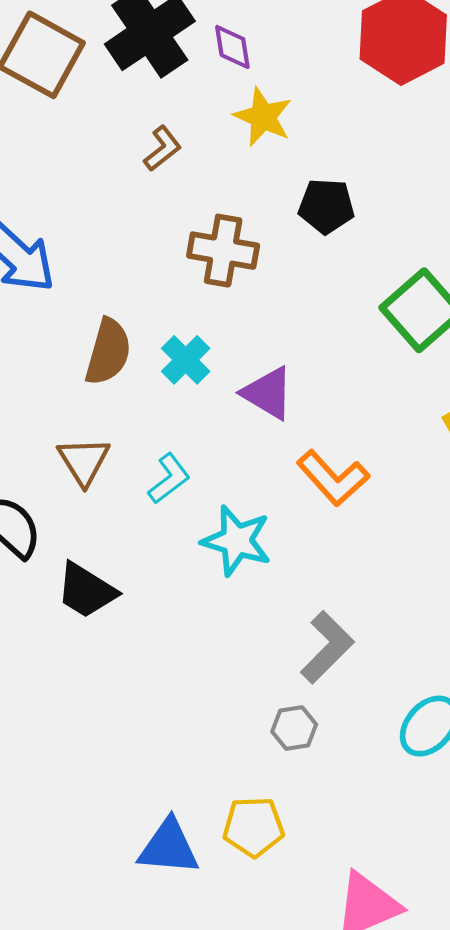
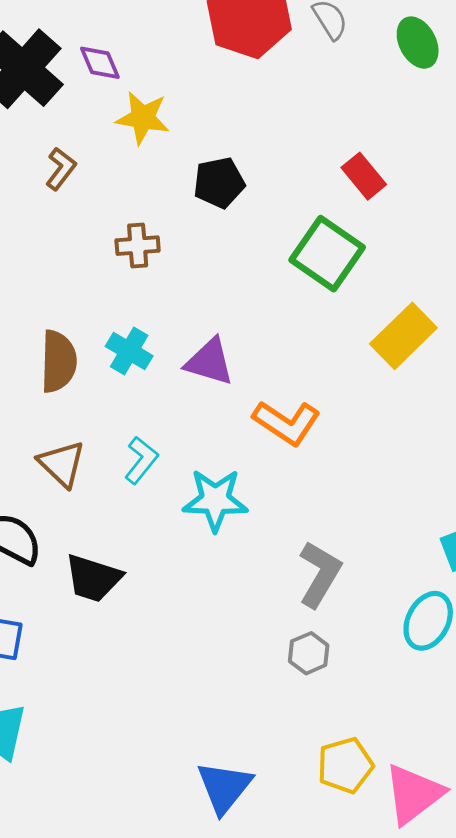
brown cross: (223, 251) -> (138, 246), size x0.7
yellow pentagon: (253, 827) -> (345, 765), moved
blue triangle: (169, 847) -> (224, 787), turned -42

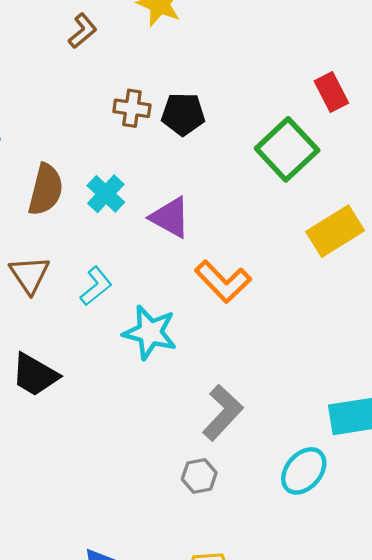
black pentagon: (219, 183) -> (183, 114), moved

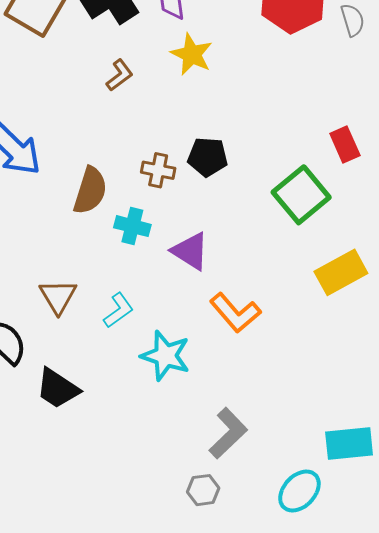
brown cross: (132, 108) -> (158, 170), moved
brown semicircle: (46, 190) -> (90, 191), moved
cyan cross: (106, 194) -> (132, 226), turned -32

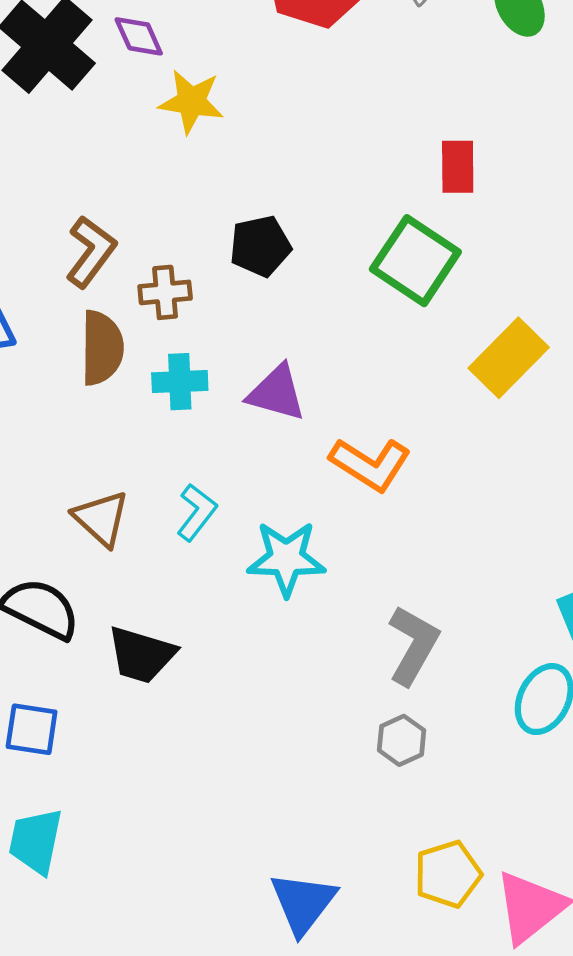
brown L-shape: (120, 75) -> (91, 252), moved, size x1.4
red rectangle: (345, 144) -> (458, 167), turned 40
brown cross: (158, 170) -> (165, 292), moved

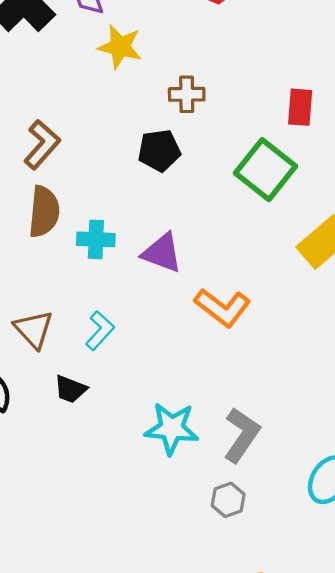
brown cross: (165, 292) -> (187, 94), moved
cyan star: (286, 558) -> (172, 428), moved
black trapezoid: (141, 655) -> (70, 389), moved, size x0.7

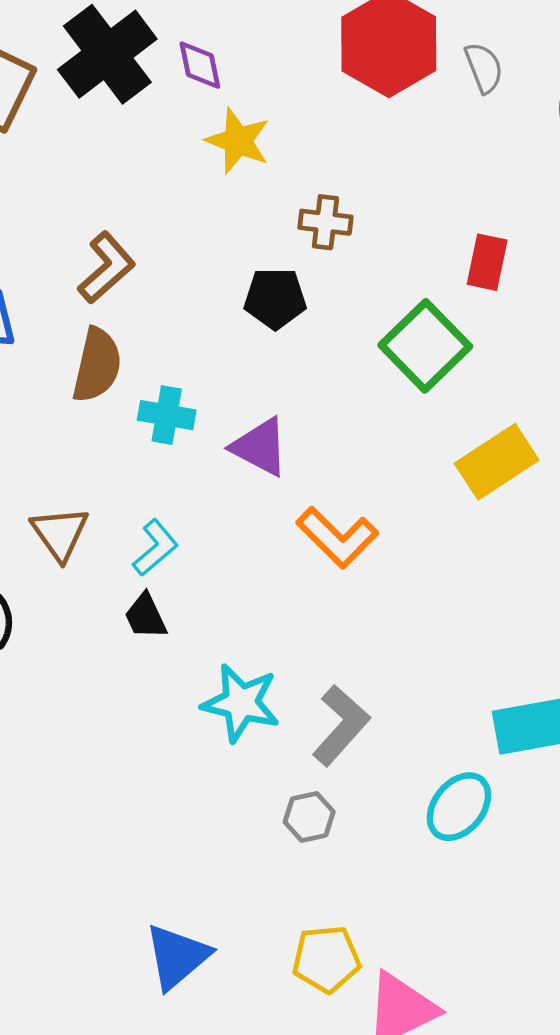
black trapezoid: (70, 389) -> (146, 616), moved, turned 36

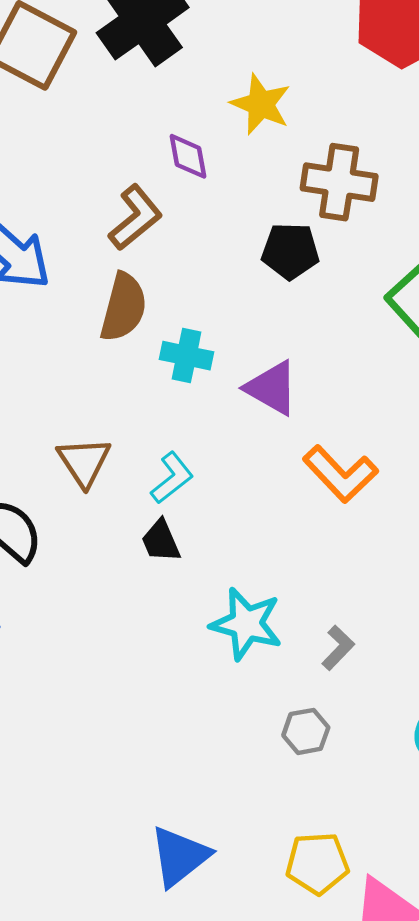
purple diamond: (200, 65) -> (188, 156), moved
brown cross: (325, 222) -> (339, 182), size x1.5
gray L-shape: (341, 725) -> (338, 648), size x0.6

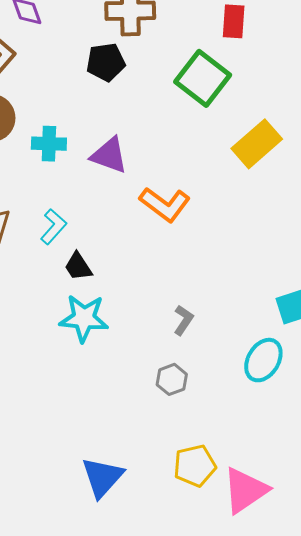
black trapezoid: (161, 541) -> (78, 266), moved
cyan star: (246, 624) -> (84, 318), moved

